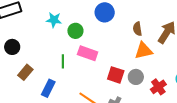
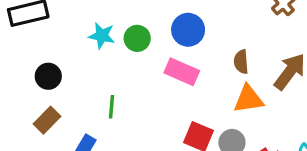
green circle: (75, 31) -> (137, 38), moved
black circle: (12, 47) -> (48, 76), moved
pink rectangle: (88, 53) -> (182, 72), moved

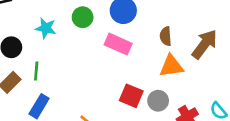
cyan star: (102, 36) -> (46, 28), moved
green line: (111, 107) -> (36, 71), moved

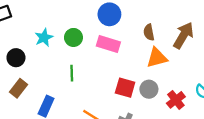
green circle: (83, 17) -> (73, 37), moved
cyan star: (46, 28) -> (44, 38), turned -30
green line: (36, 71) -> (72, 73), moved

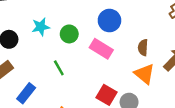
orange triangle: (157, 58) -> (144, 74), turned 40
green line: (72, 73) -> (59, 68), turned -42

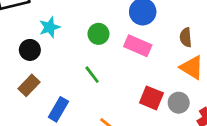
cyan star: (41, 27) -> (50, 27), moved

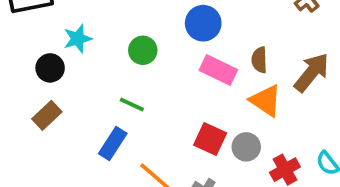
pink rectangle: (138, 46) -> (218, 70), moved
green line: (92, 75) -> (132, 104), turned -30
blue rectangle: (58, 109) -> (113, 144), moved

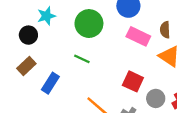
green circle: (143, 50) -> (89, 24), size x1.5
blue rectangle: (113, 144) -> (50, 83), moved
gray circle: (246, 147) -> (156, 98), moved

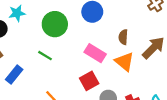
pink rectangle: (138, 36) -> (95, 53), moved
red square: (133, 81) -> (89, 81), turned 30

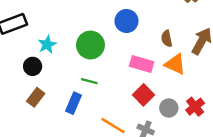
blue rectangle: (14, 74) -> (73, 103), moved

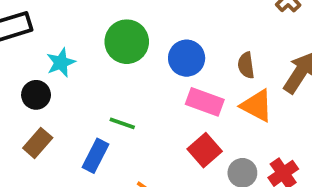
blue circle: (126, 21) -> (187, 58), moved
green circle: (90, 45) -> (127, 42), moved

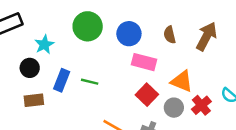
orange triangle: (257, 106) -> (182, 81), moved
brown rectangle: (38, 143) -> (34, 100), turned 48
blue rectangle: (96, 156) -> (62, 80), moved

